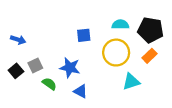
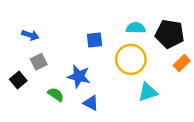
blue arrow: (18, 40) -> (30, 35), moved
orange rectangle: (149, 56) -> (182, 63), moved
gray square: (35, 65) -> (39, 62), moved

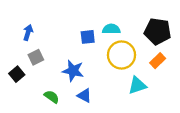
cyan semicircle: (136, 28) -> (111, 29), moved
blue arrow: (30, 35) -> (28, 32), turned -91
orange rectangle: (182, 63) -> (158, 61), moved
green semicircle: (56, 95) -> (52, 97), moved

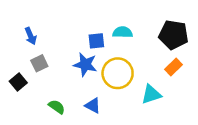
blue arrow: (28, 32) -> (31, 36), turned 140
yellow circle: (121, 55) -> (118, 73), moved
blue star: (73, 71) -> (85, 65), moved

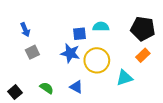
black square: (18, 82) -> (15, 92), moved

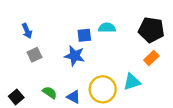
yellow circle: (97, 60) -> (103, 89), moved
blue triangle: (76, 87) -> (73, 97), moved

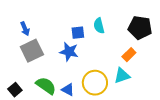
cyan semicircle: (107, 28) -> (99, 26), turned -105
gray square: (35, 55) -> (32, 51), size x1.6
orange rectangle: (151, 58) -> (129, 55), moved
green semicircle: (50, 93) -> (46, 86), size x1.5

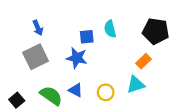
blue arrow: (25, 29) -> (38, 28), moved
yellow circle: (95, 83) -> (106, 92), size x0.6
blue triangle: (68, 90) -> (76, 90), moved

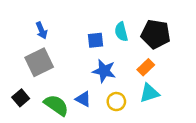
black pentagon: (156, 31) -> (156, 34), moved
blue star: (77, 58) -> (104, 71), moved
orange rectangle: (143, 61) -> (146, 67), moved
black square: (17, 100) -> (21, 98), moved

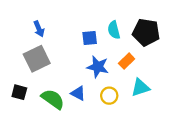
orange rectangle: (146, 67) -> (127, 61), moved
black square: (21, 98) -> (19, 92), turned -35

